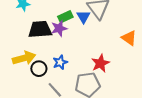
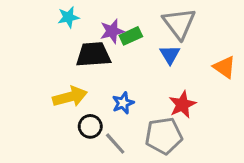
blue triangle: (83, 17) -> (170, 55), moved
purple star: (59, 28) -> (112, 31), moved
black circle: (39, 69) -> (90, 126), moved

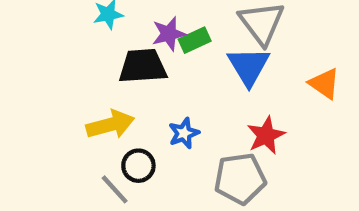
blue triangle: (170, 55) -> (249, 66), size x1.5
gray line: (115, 144) -> (115, 189), moved

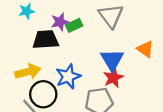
blue triangle: (249, 66) -> (112, 60), moved
blue star: (184, 133) -> (68, 76), size x1.5
black circle: (138, 166) -> (43, 94), size x1.5

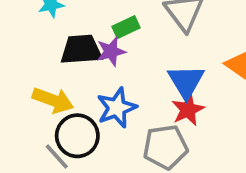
purple star: (60, 22) -> (111, 51), moved
yellow arrow: (28, 72) -> (53, 100), turned 35

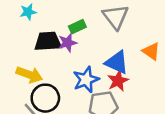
blue triangle: (186, 81) -> (117, 62), turned -35
blue star: (117, 108) -> (86, 80), moved

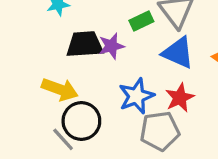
green rectangle: (77, 27) -> (141, 21), moved
blue triangle: (117, 62) -> (178, 53), moved

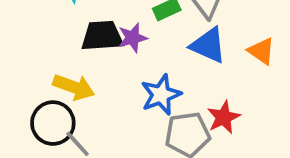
red star: (180, 98) -> (224, 117), moved
black circle: (81, 121) -> (53, 123), moved

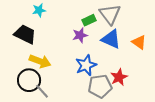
black trapezoid: (102, 36) -> (25, 34), moved, turned 30
purple star: (133, 38) -> (80, 35), moved

